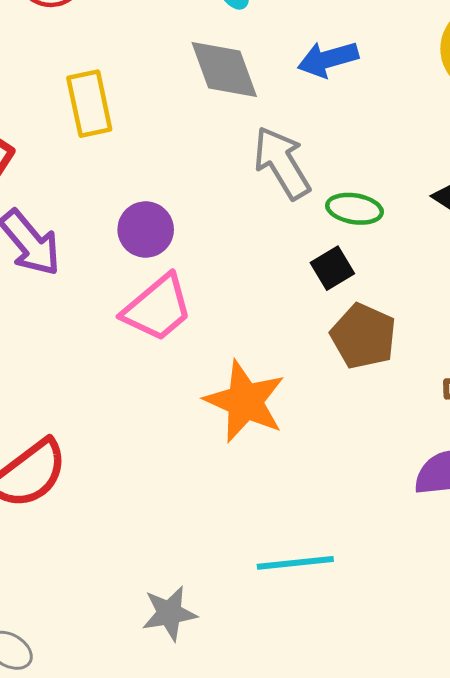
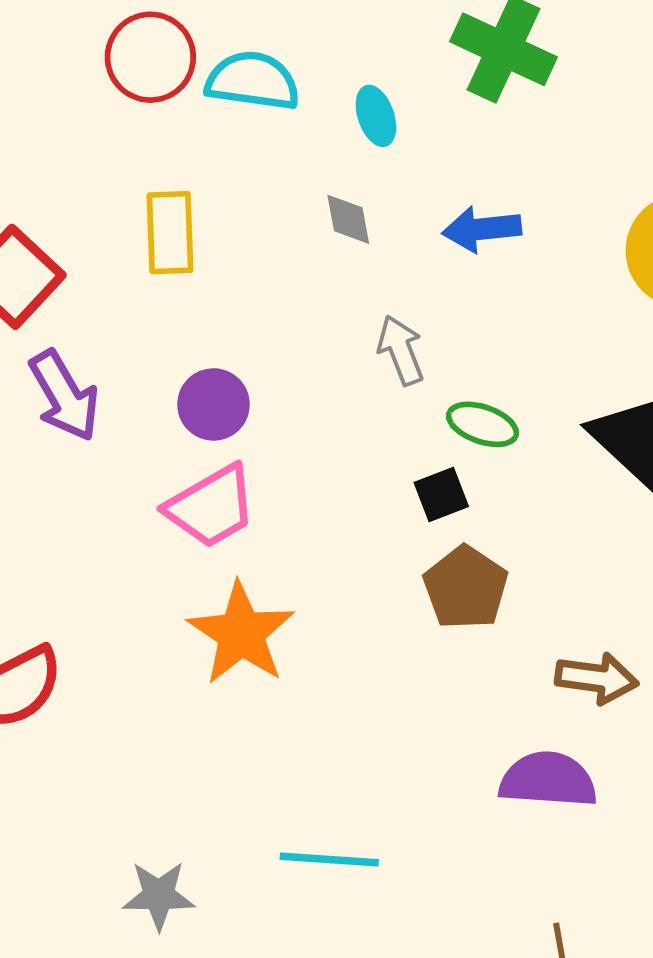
gray diamond: (224, 69) -> (348, 219), size x0.6
gray arrow: (282, 163) -> (401, 350), size x0.7
orange star: (245, 401) -> (241, 633), moved

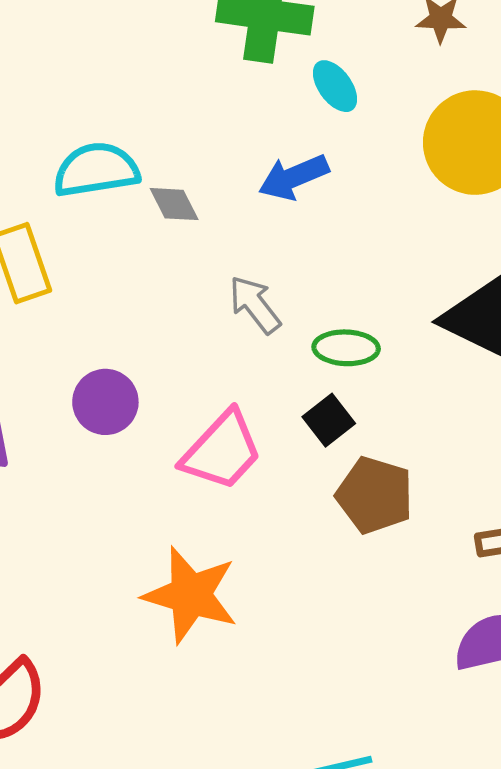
cyan semicircle: (253, 81) -> (96, 170), moved
cyan ellipse: (376, 116) -> (335, 86), moved
pink trapezoid: (211, 506) -> (222, 451), moved

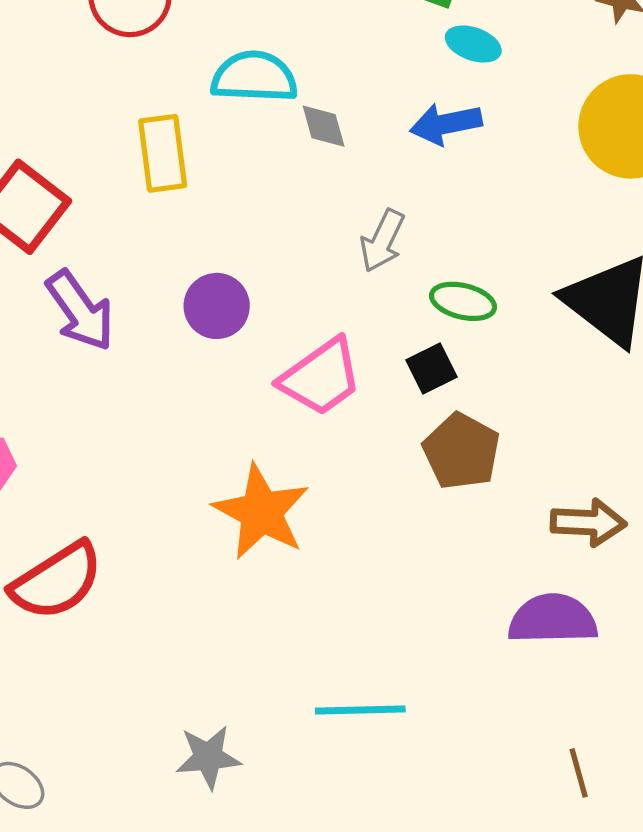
cyan ellipse: (335, 86) -> (473, 44), moved, turned -46
gray arrow: (255, 305) -> (382, 241), turned -128

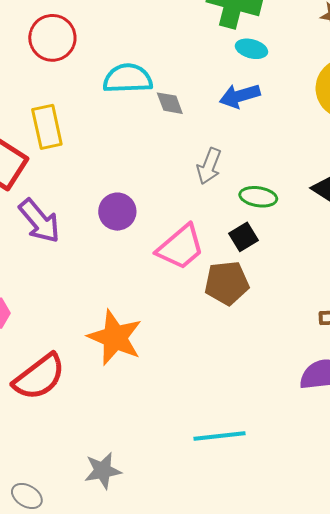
yellow rectangle: (163, 153) -> (47, 127), moved
brown pentagon: (461, 451) -> (227, 283), moved, turned -30
orange star: (261, 512) -> (115, 338), moved
gray star: (208, 757) -> (103, 471), moved

